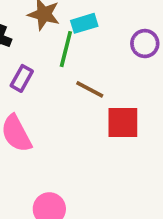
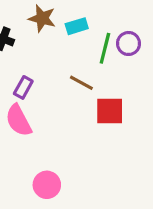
green line: (66, 49) -> (105, 48), moved
purple rectangle: (22, 78) -> (23, 87), moved

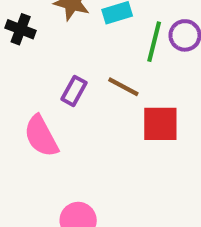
purple rectangle: (23, 87) -> (74, 91), moved

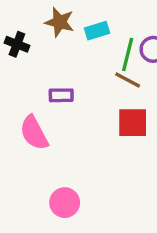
brown line: (123, 87) -> (128, 80), moved
purple rectangle: (74, 91) -> (61, 95), turned 60

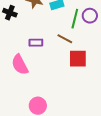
brown line: (128, 80) -> (65, 39), moved

